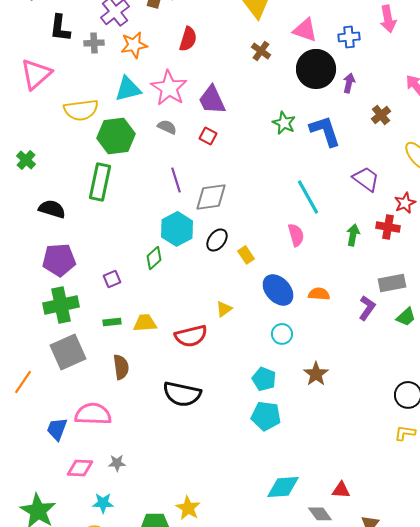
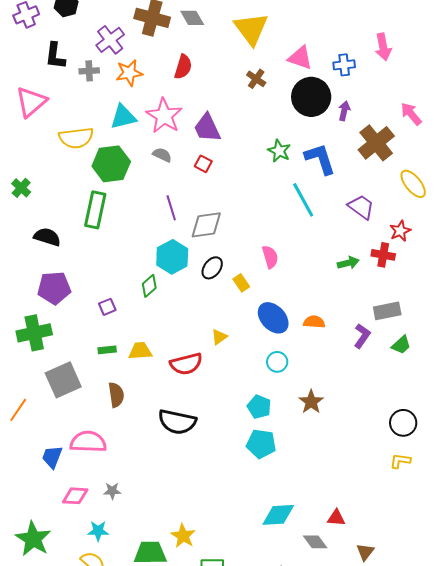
brown cross: (381, 115) -> (376, 143), size x1.8
cyan line: (308, 197) -> (303, 200), moved
pink semicircle: (296, 235) -> (270, 257), moved
green arrow: (353, 235) -> (348, 263), turned 65
green cross: (61, 305) -> (34, 333), moved

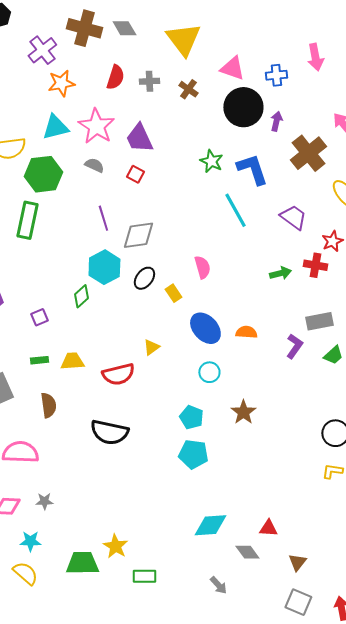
gray cross: (89, 71) -> (149, 81), moved

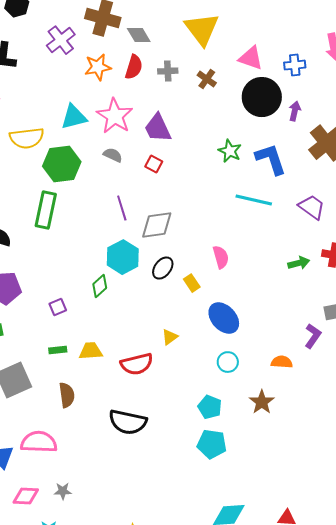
gray diamond: (124, 28) -> (139, 35), moved
orange star: (61, 83) -> (98, 67), moved
cyan line: (235, 210) -> (254, 200), turned -48
orange semicircle: (246, 332) -> (282, 362), moved

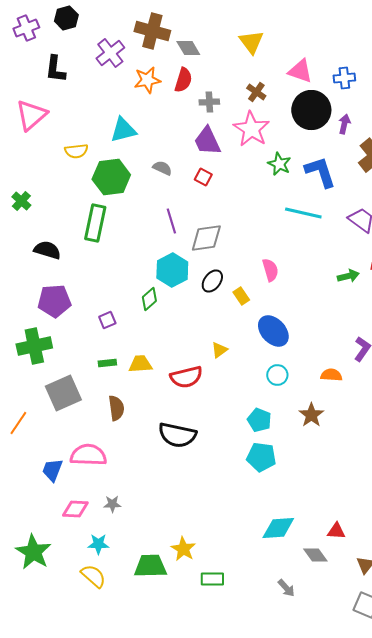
yellow triangle: (202, 29) -> (251, 42), size x0.7
gray cross: (168, 71) -> (209, 102), moved
pink star: (115, 116) -> (251, 129), moved
yellow semicircle: (27, 138) -> (76, 151), size x0.7

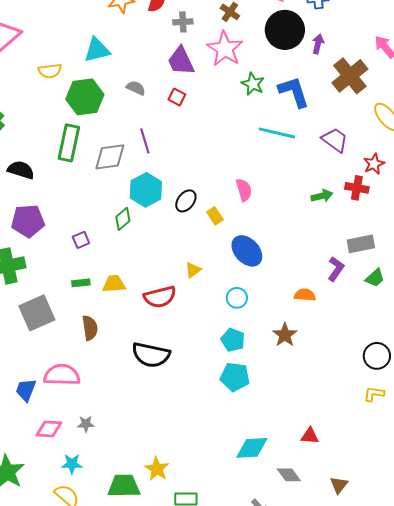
gray diamond: (206, 238) -> (110, 157), moved
cyan circle: (277, 375) -> (237, 298), moved
red triangle: (336, 531) -> (310, 436), moved

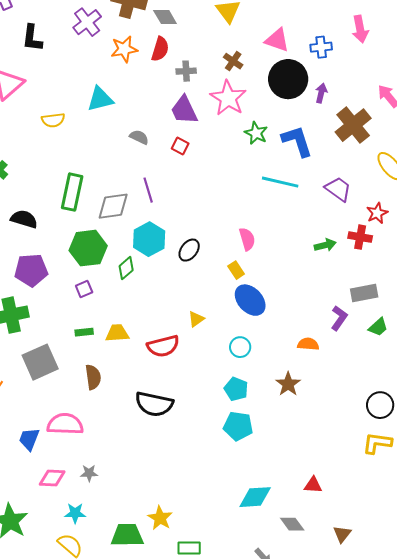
green hexagon: (85, 97) -> (88, 248), moved
yellow rectangle: (215, 216) -> (236, 270), moved
yellow L-shape: (374, 394) -> (377, 443), size x1.4

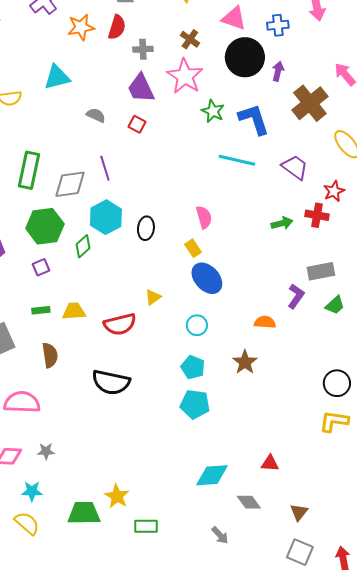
black ellipse: (189, 250) -> (146, 228), turned -30

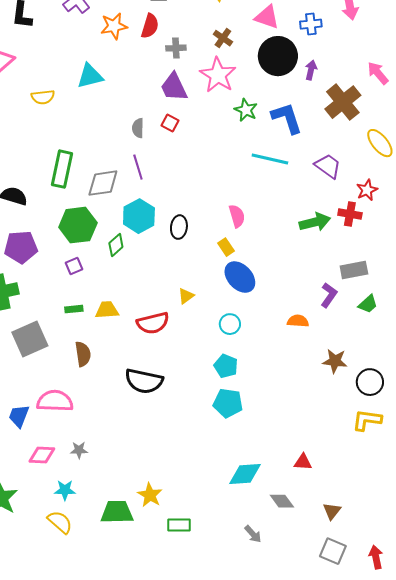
gray semicircle: (96, 115) -> (138, 128), moved, turned -114
green arrow: (282, 223) -> (315, 222), size x1.4
brown star: (245, 362) -> (335, 361), moved, turned -30

